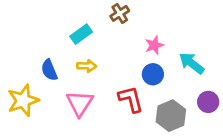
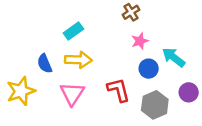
brown cross: (120, 13) -> (131, 12), moved
yellow arrow: (87, 66) -> (78, 60), size x1.5
blue circle: (153, 74) -> (149, 69), moved

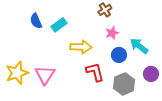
yellow arrow: (78, 60) -> (81, 47), moved
blue semicircle: (45, 64) -> (36, 21), moved
pink triangle: (72, 94) -> (45, 75), moved

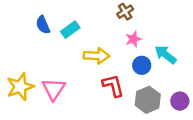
purple circle: (151, 74) -> (180, 101), moved

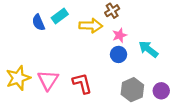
cyan rectangle: (70, 30) -> (60, 16), moved
yellow arrow: (96, 56) -> (91, 26), moved
blue circle: (142, 65) -> (119, 54), moved
red L-shape: (113, 86) -> (82, 83), moved

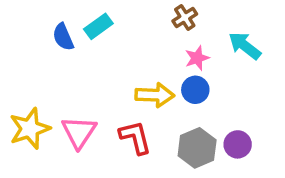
yellow arrow: (91, 26) -> (155, 95), moved
cyan arrow: (148, 49) -> (245, 46), moved
gray hexagon: (132, 90) -> (197, 148), moved
purple circle: (161, 91) -> (238, 144), moved

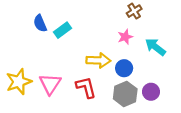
brown cross: (185, 18) -> (134, 11), moved
cyan rectangle: (98, 26) -> (62, 30), moved
cyan arrow: (245, 46) -> (155, 47), moved
blue circle: (195, 90) -> (124, 68), moved

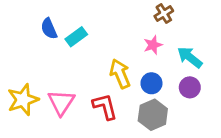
yellow arrow: (98, 60) -> (120, 74), turned -115
purple circle: (151, 92) -> (190, 87), moved

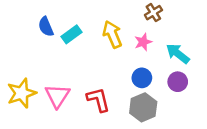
yellow arrow: (120, 74) -> (112, 34), moved

